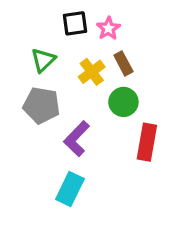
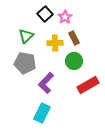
black square: (75, 23) -> (45, 14), turned -35
yellow cross: (92, 72) -> (55, 43), turned 35
red rectangle: (147, 142) -> (88, 85), turned 50

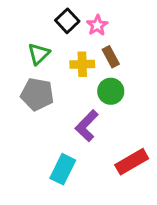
purple L-shape: (46, 83) -> (87, 126), moved
red rectangle: (88, 85) -> (132, 162), moved

